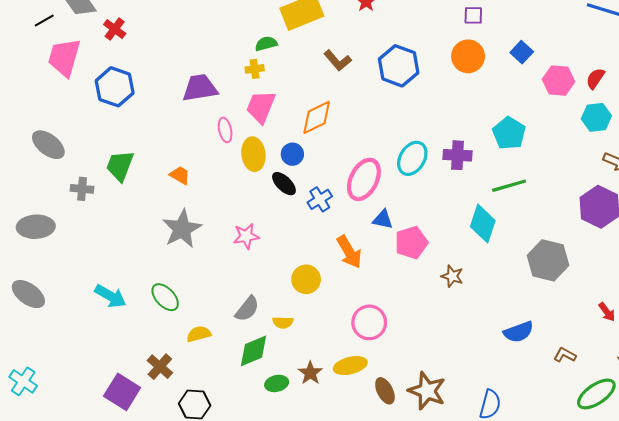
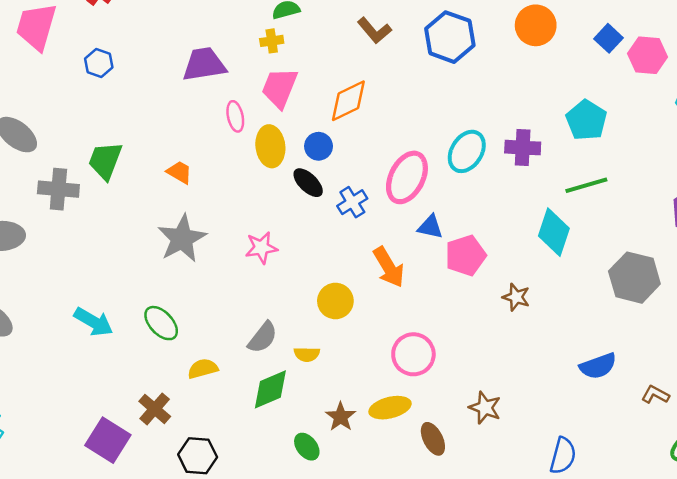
blue square: (522, 52) -> (608, 38), moved
blue hexagon: (115, 87) -> (99, 63), size x0.6
gray cross: (82, 189) -> (58, 189), size x1.4
green ellipse: (277, 383) -> (307, 447), moved, turned 65
brown star: (427, 391) -> (485, 408), moved, size x0.7

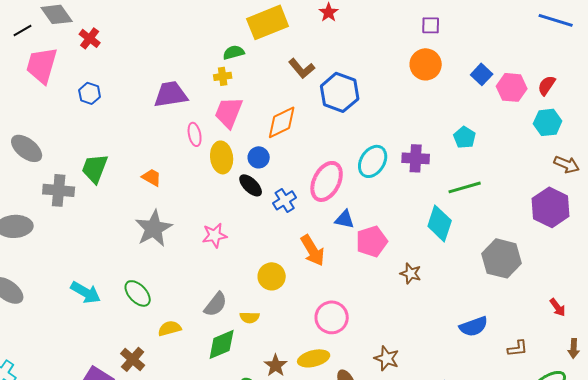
blue hexagon: (450, 37) -> (340, 92), moved
cyan pentagon: (586, 120) -> (465, 137), size x0.7
brown L-shape: (655, 395) -> (518, 348), turned 145

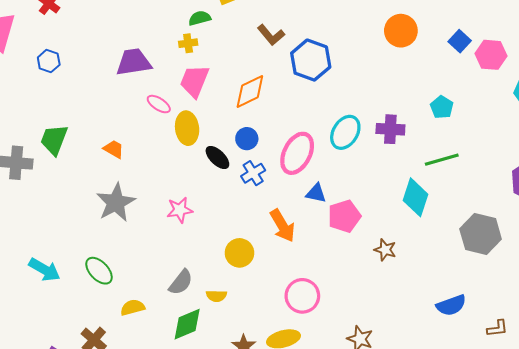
pink ellipse: (195, 134) -> (159, 104), turned -45
blue circle: (259, 157) -> (247, 139), moved

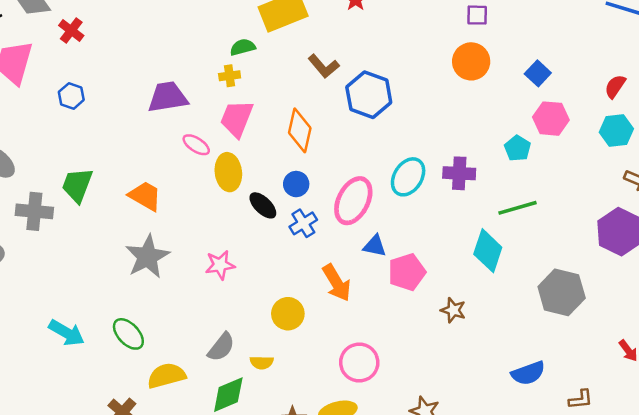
pink hexagon: (491, 55) -> (551, 119), moved
orange diamond: (250, 91) -> (300, 130), turned -51
orange trapezoid: (114, 149) -> (145, 196), size x1.4
yellow semicircle: (133, 307) -> (166, 376), size x1.4

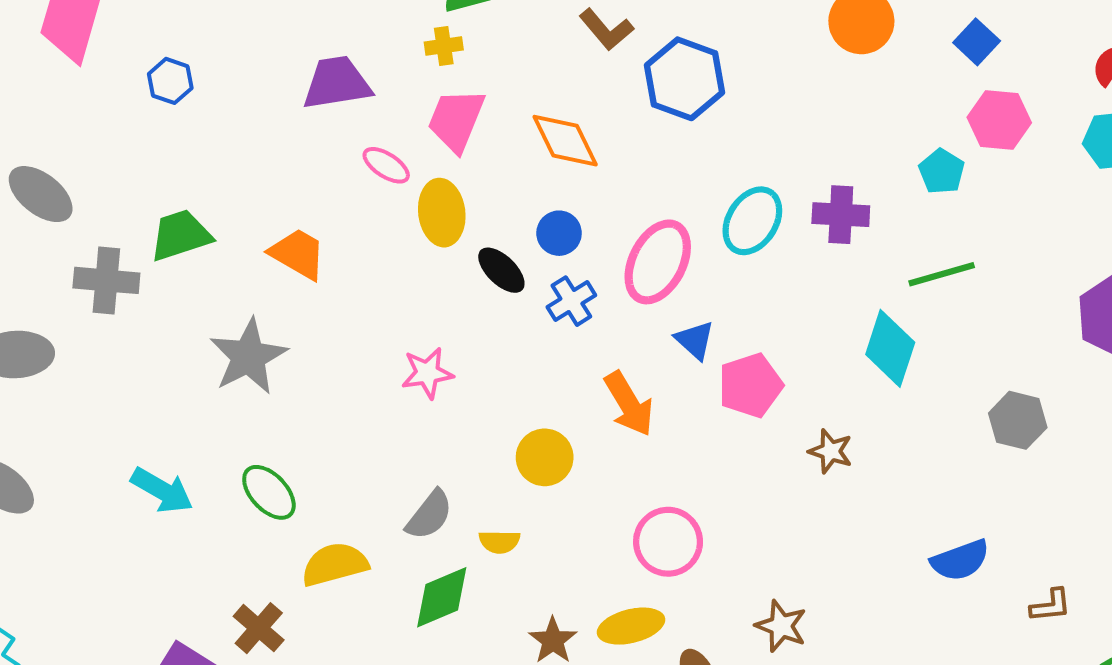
orange diamond: (300, 130) -> (565, 141), turned -39
green trapezoid: (77, 185) -> (180, 235), turned 51
blue triangle: (375, 246) -> (695, 340), turned 30
gray star: (147, 257) -> (248, 357), moved
gray hexagon: (562, 292) -> (1018, 420), size x0.7

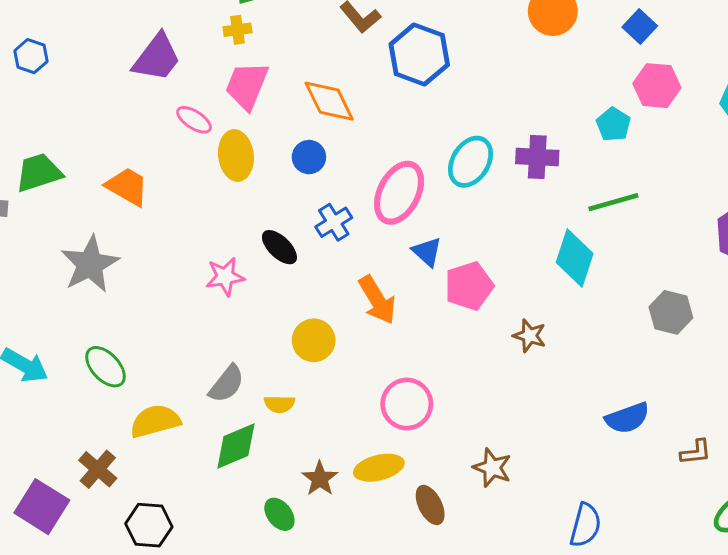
purple trapezoid: (337, 83) -> (157, 58), turned 136
blue circle: (559, 233) -> (309, 157), moved
black ellipse: (501, 270) -> (279, 247), moved

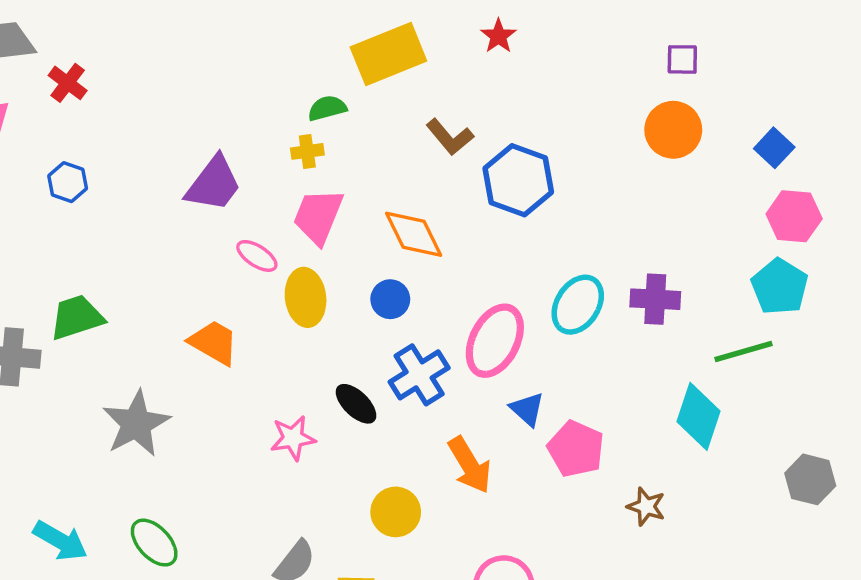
cyan pentagon: (613, 124) -> (780, 287), moved, size x1.4
orange trapezoid: (127, 187) -> (214, 342), moved
blue cross: (334, 222) -> (419, 375), size x1.4
pink pentagon: (469, 286) -> (576, 449), turned -30

